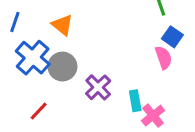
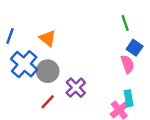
cyan rectangle: (135, 101) -> (129, 98), moved
red line: (39, 111) -> (48, 102), moved

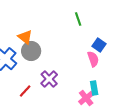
green line: (125, 23) -> (78, 19), moved
gray circle: (48, 71) -> (31, 51), moved

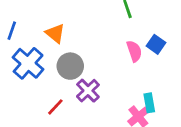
gray circle: (31, 51) -> (70, 66), moved
pink semicircle: (93, 59) -> (134, 51), moved

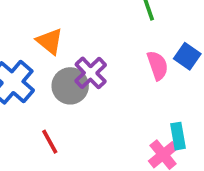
purple cross: (88, 91) -> (91, 73), moved
red line: (55, 107) -> (50, 142), turned -72

